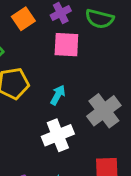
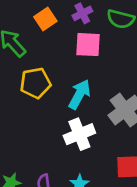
cyan arrow: (58, 95) -> (79, 94), size x1.5

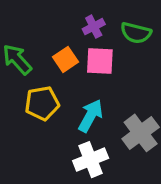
orange square: (45, 19) -> (66, 59), moved

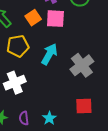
white cross: (91, 160) -> (15, 83), moved

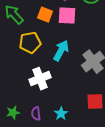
orange square: (33, 18) -> (45, 15), turned -35
white cross: (15, 83) -> (40, 79), moved

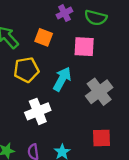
pink square: (67, 16) -> (84, 47), moved

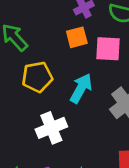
orange square: (44, 37) -> (77, 37), moved, turned -36

